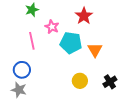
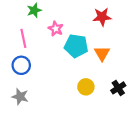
red star: (84, 16) -> (102, 17), moved, turned 30
pink line: (32, 41) -> (23, 38), moved
blue circle: (22, 70) -> (21, 65), moved

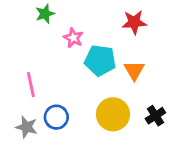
pink line: (23, 38) -> (31, 85), moved
blue circle: (21, 65) -> (56, 117), moved
yellow circle: (86, 87) -> (113, 114), size x1.5

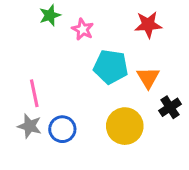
pink star: (73, 38) -> (83, 29), moved
black cross: (155, 116) -> (170, 107), moved
gray star: (27, 127) -> (30, 126), moved

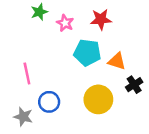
red star: (148, 25) -> (101, 19), moved
orange triangle: (148, 78) -> (117, 61), turned -42
gray star: (30, 126) -> (23, 117), moved

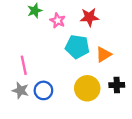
orange triangle: (117, 61) -> (104, 54), turned -49
black cross: (134, 85) -> (117, 85), moved, turned 32
gray star: (23, 117) -> (20, 90), moved

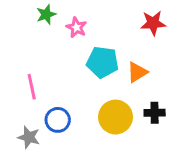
red star: (89, 17) -> (153, 23), moved
gray star: (20, 90) -> (29, 137), moved

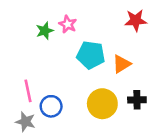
green star: (46, 14) -> (45, 31), moved
pink line: (32, 87) -> (28, 91), moved

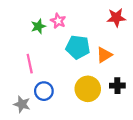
pink line: (28, 91) -> (30, 64), moved

